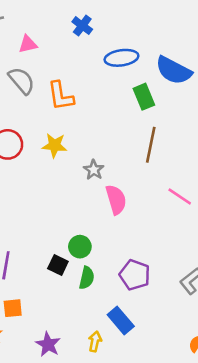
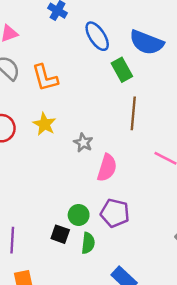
blue ellipse: (121, 58) -> (97, 36), turned 72
yellow star: (54, 145) -> (44, 124), turned 30
pink semicircle: (116, 200) -> (107, 168), turned 40
purple pentagon: (135, 275) -> (115, 213), moved

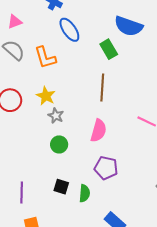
blue ellipse: (97, 36) -> (69, 30), moved
brown line: (133, 113) -> (102, 88), moved
gray star: (83, 143) -> (56, 116), moved
green circle: (79, 215) -> (59, 144), moved

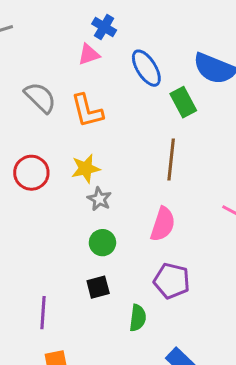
pink triangle: (15, 22) -> (89, 54), moved
blue ellipse: (69, 30) -> (146, 68), moved
yellow star: (46, 96) -> (86, 169), turned 30
black square: (61, 187) -> (98, 287), moved, turned -35

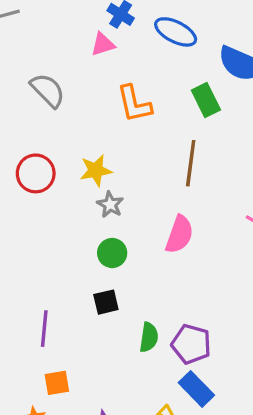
blue ellipse: (146, 68) -> (176, 32), moved, turned -33
orange L-shape: (87, 111) -> (134, 104), moved
purple pentagon: (172, 281) -> (191, 344), moved

